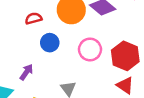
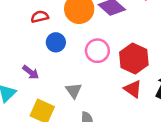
purple arrow: (26, 72) -> (31, 72), turned 91

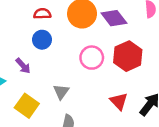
blue circle: (56, 42) -> (42, 40), moved
red hexagon: (134, 58) -> (128, 56), moved

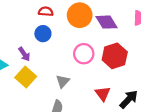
gray triangle: (61, 92) -> (63, 81), moved
yellow square: (27, 106) -> (26, 77), moved

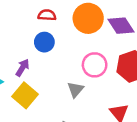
purple arrow: (24, 54) -> (22, 68), turned -112
gray triangle: (63, 81) -> (75, 90), moved

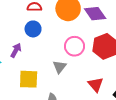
yellow square: (25, 95) -> (29, 79), moved, turned -36

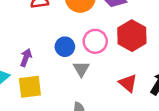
blue circle: (33, 29) -> (65, 47), moved
yellow square: (29, 79) -> (30, 87), moved

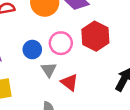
red triangle: (128, 83) -> (69, 82), moved

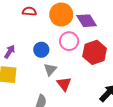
pink circle: (61, 43) -> (69, 41), moved

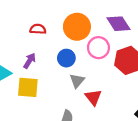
red semicircle: (29, 11) -> (38, 29), moved
orange circle: (61, 15) -> (77, 27), moved

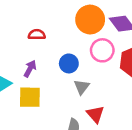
orange circle: (77, 27) -> (90, 20), moved
red triangle: (93, 97) -> (95, 114), moved

